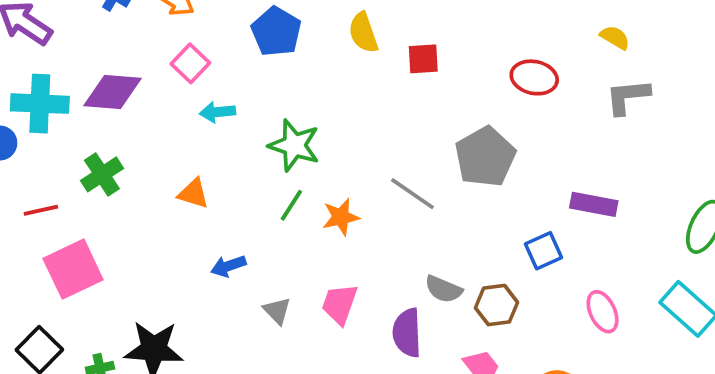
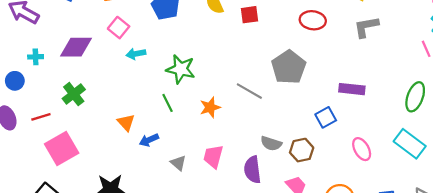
cyan cross: (40, 104) -> (36, 57), size x0.5
orange triangle: (193, 193) -> (126, 122), moved, turned 36
green line: (291, 205) -> (168, 103), moved, turned -54

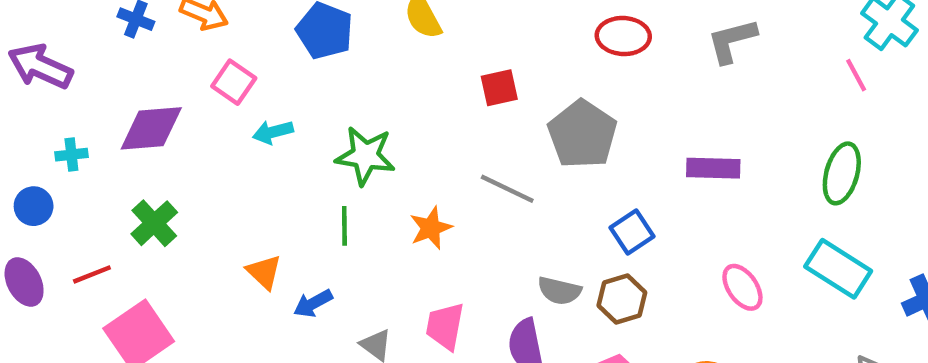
red square: (249, 15) -> (499, 88), moved
green line: (168, 103) -> (344, 226), turned 30
blue square: (326, 117) -> (632, 232), moved

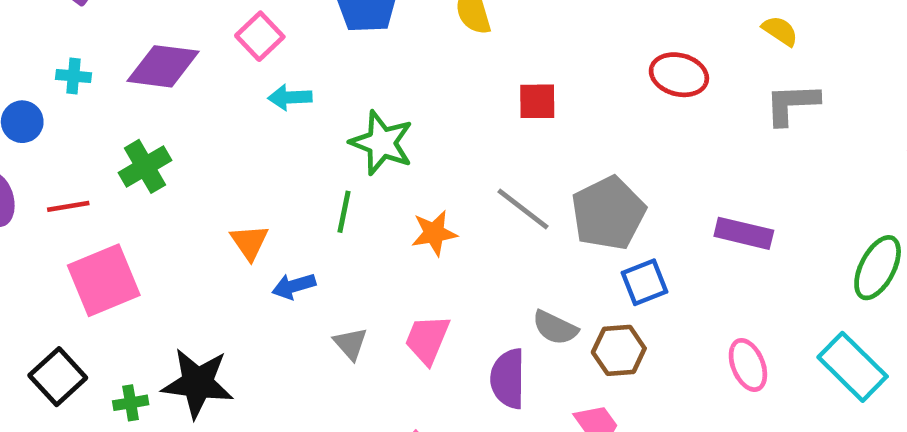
gray pentagon: (582, 134) -> (608, 213), moved

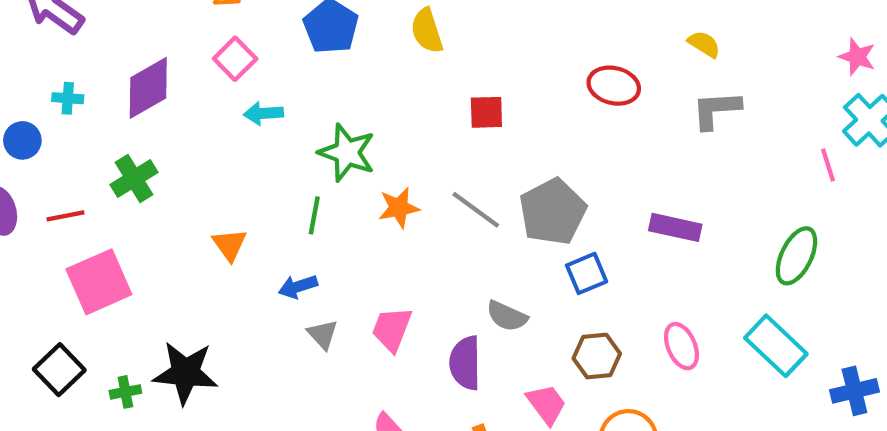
purple diamond: (163, 66) -> (148, 88), turned -36
orange star: (434, 233) -> (399, 208), moved
blue arrow: (294, 286) -> (298, 287), moved
brown hexagon: (619, 350) -> (597, 356), moved

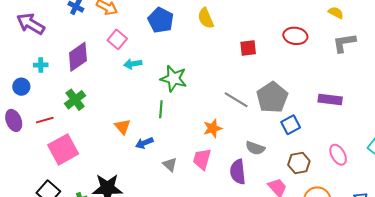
red square: (486, 112) -> (248, 48), moved
orange star: (399, 208) -> (213, 128), moved
blue arrow: (298, 287) -> (144, 143), moved

